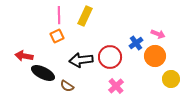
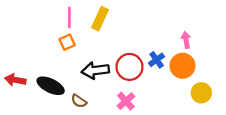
pink arrow: (158, 34) -> (186, 40), turned -120
blue cross: (136, 43) -> (157, 60), moved
red arrow: (24, 56) -> (15, 80), moved
pink cross: (116, 86) -> (126, 101), moved

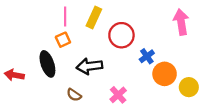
pink arrow: (186, 40) -> (181, 22), moved, size x1.6
orange circle: (182, 66) -> (165, 74), moved
red circle: (129, 67) -> (121, 35), moved
black ellipse: (51, 86) -> (47, 64), moved, turned 45

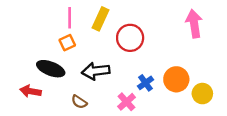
blue cross: (147, 56) -> (145, 83), moved
black ellipse: (47, 64) -> (51, 69), turned -50
red arrow: (14, 75) -> (31, 91), moved

